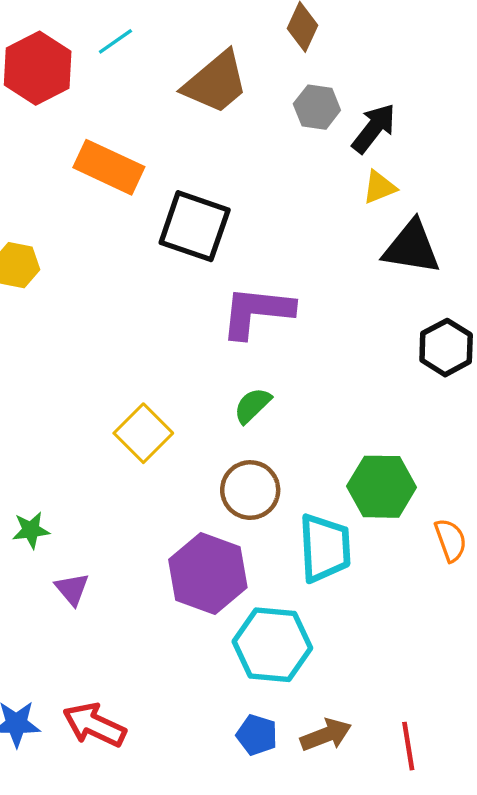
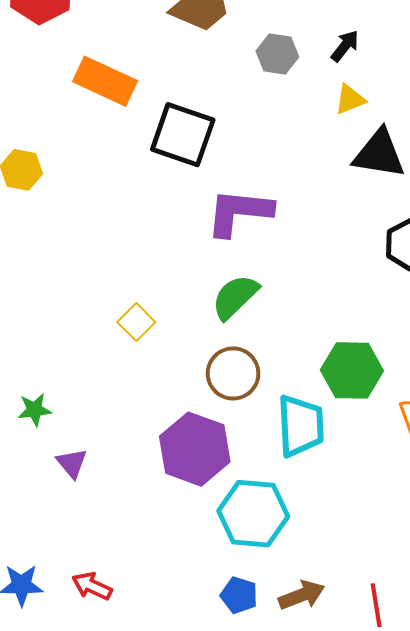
gray hexagon: (317, 107) -> (277, 54), moved
black arrow: (374, 128) -> (345, 46), size x0.7
green semicircle: (252, 405) -> (235, 297), size x1.4
yellow square: (143, 433) -> (136, 322), size x0.7
red arrow: (94, 725) -> (92, 586), size x0.7

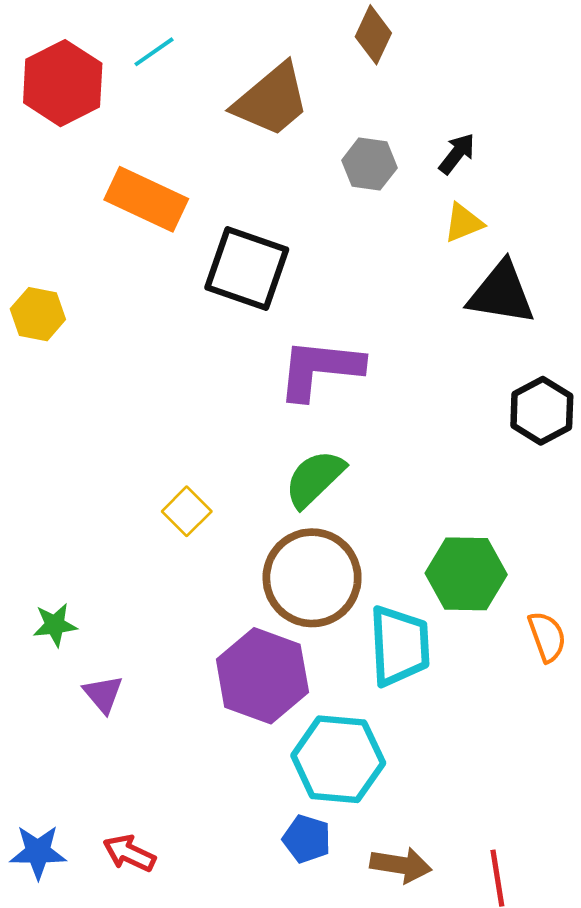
brown circle: (233, 373) -> (312, 578), size x1.4
blue pentagon: (239, 595) -> (307, 839), moved
brown arrow: (302, 595) -> (401, 865), turned 30

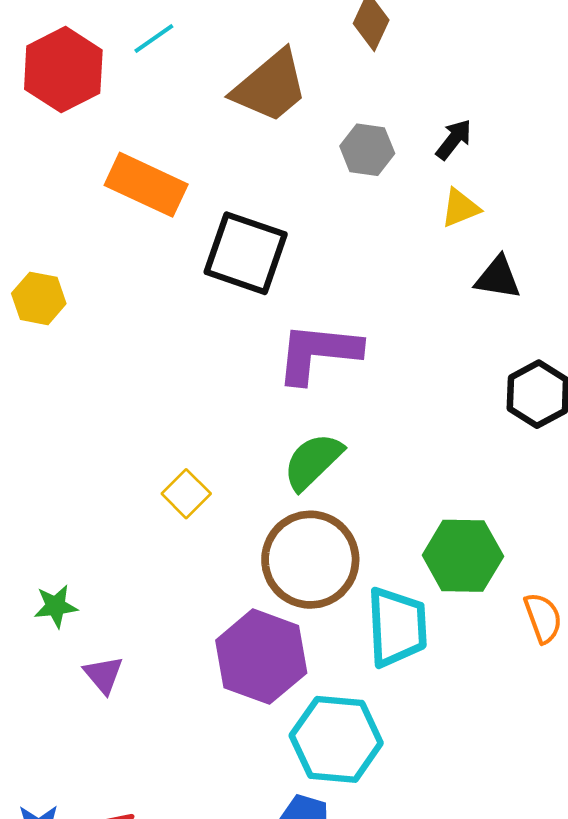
black triangle: (501, 293) -> (498, 278), size x0.7

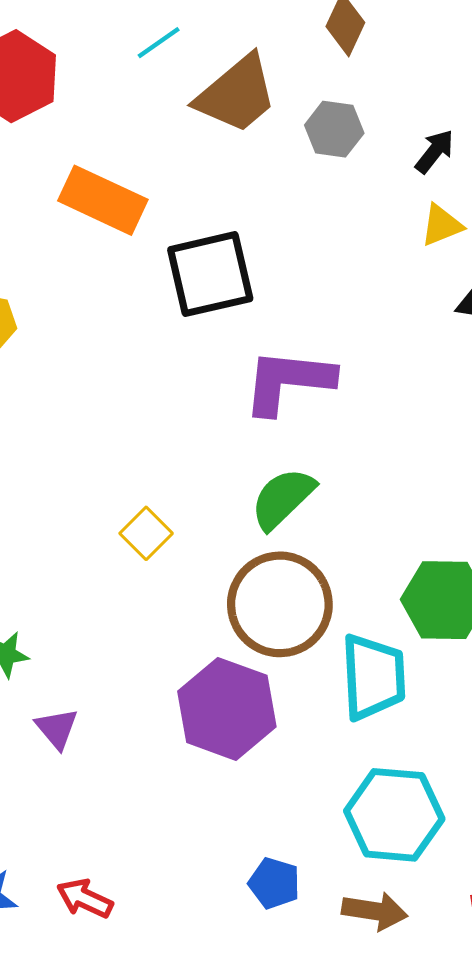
cyan line: (154, 39) -> (159, 43), moved
gray hexagon: (367, 150) -> (334, 129), moved
black square: (246, 253) -> (210, 274), turned -32
cyan hexagon: (336, 739) -> (394, 815), moved

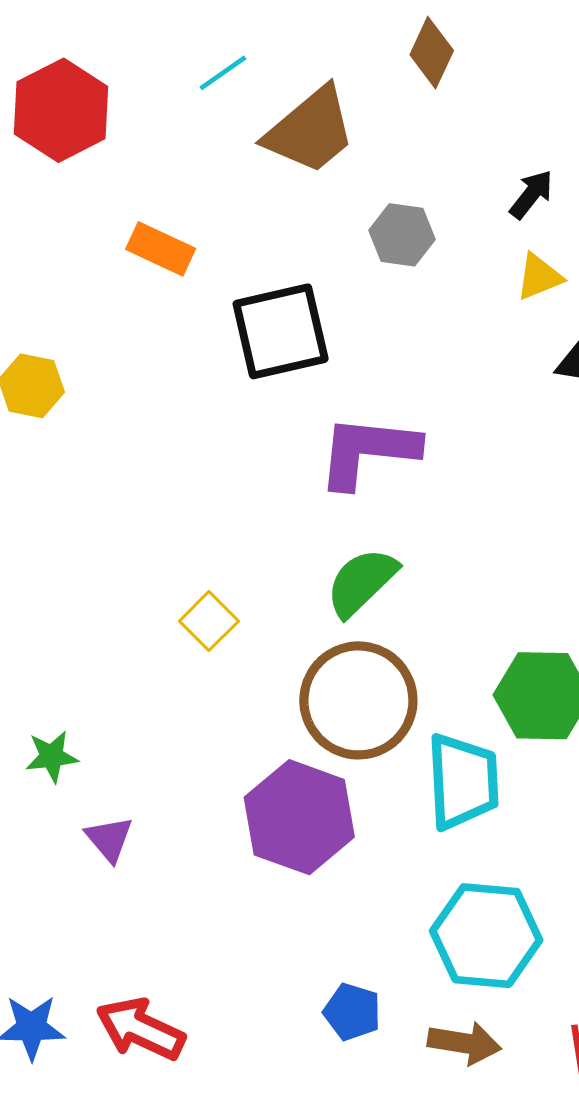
gray hexagon: (334, 129) -> (402, 235), moved
orange rectangle: (103, 200) -> (161, 249), size x0.7
red arrow: (85, 898) -> (140, 1029), size x1.4

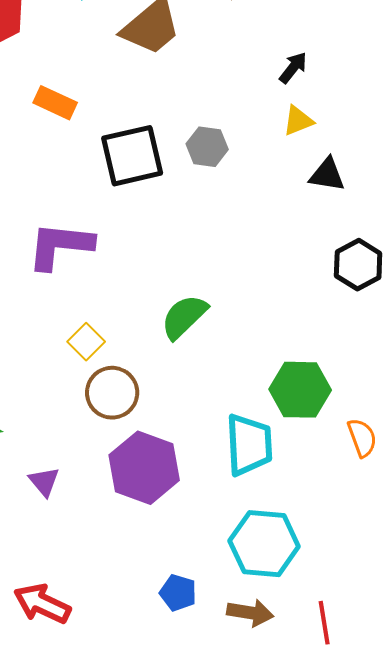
gray hexagon: (402, 235) -> (207, 147), moved
purple L-shape: (368, 451) -> (60, 246), moved
brown circle: (358, 700) -> (112, 393), moved, size x0.7
purple triangle: (109, 839) -> (44, 482), moved

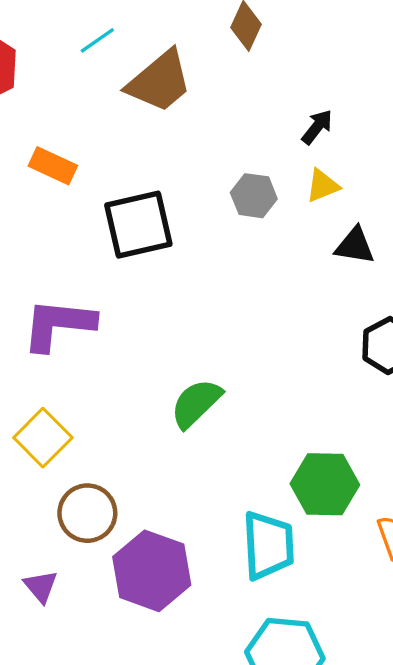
gray hexagon: (207, 147) -> (254, 196), moved
yellow square: (86, 342) -> (43, 438), moved, size x1.4
brown circle: (112, 393) -> (87, 513), moved

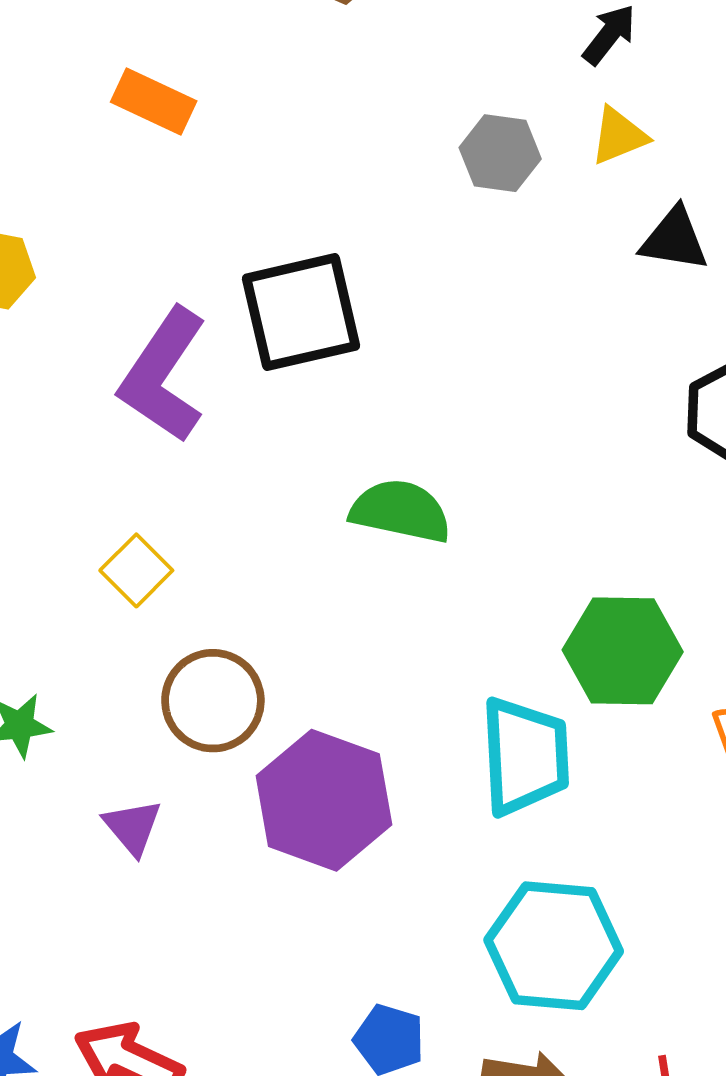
black square: (138, 225) -> (301, 312), moved
purple L-shape: (58, 324) -> (163, 375), turned -62
green semicircle: (196, 403) -> (401, 511), turned 56
yellow square: (43, 438) -> (136, 570), size x0.7

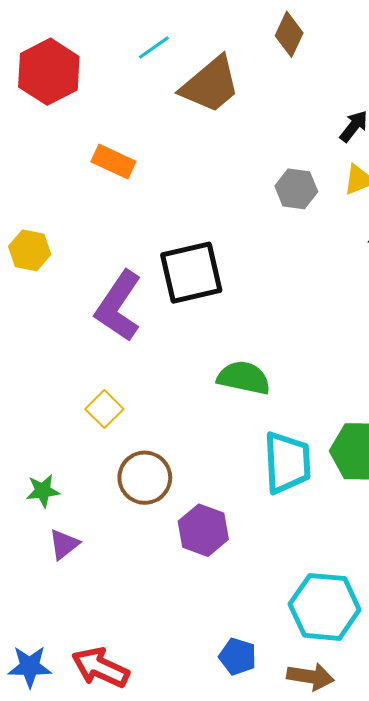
cyan trapezoid: (525, 756) -> (287, 463), moved
purple hexagon: (324, 800) -> (203, 530), size x0.7
purple triangle: (133, 827) -> (64, 544), moved, turned 32

